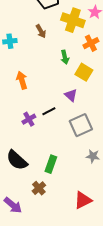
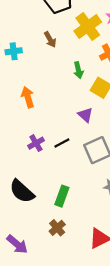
yellow cross: (73, 20) -> (88, 27), turned 35
black line: (49, 111) -> (62, 143), moved
brown cross: (39, 188) -> (57, 228), moved

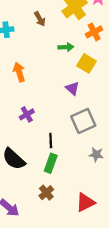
green arrow: (78, 70) -> (66, 47), turned -80
black line: (62, 143) -> (51, 140), moved, turned -64

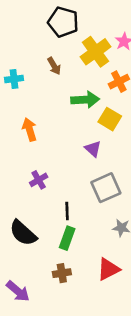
green arrow: (66, 47) -> (85, 100), size x1.5
brown cross: (46, 193) -> (62, 273), turned 32
red triangle: (85, 202) -> (108, 269), moved

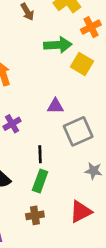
purple triangle: (93, 149) -> (55, 106), moved, turned -42

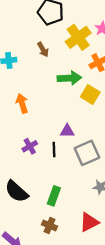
black line: (40, 154) -> (54, 150), moved
brown cross: (35, 215) -> (50, 226), turned 32

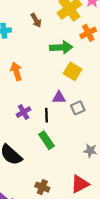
yellow square: (90, 95) -> (73, 71), moved
gray square: (87, 153) -> (78, 108), moved, size x0.6
green rectangle: (54, 196) -> (46, 140), moved, turned -54

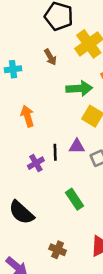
black line: (46, 115) -> (55, 152), moved
green rectangle: (46, 140) -> (74, 199), moved

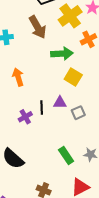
brown arrow: (50, 57) -> (37, 27), size x1.6
green rectangle: (74, 199) -> (66, 155), moved

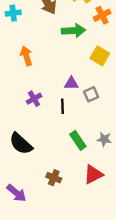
yellow square: (73, 77) -> (100, 56), moved
black line: (42, 108) -> (63, 106), moved

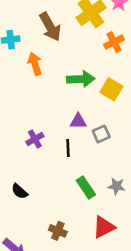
green arrow: (74, 31) -> (81, 79), moved
orange arrow: (26, 56) -> (35, 64), moved
black semicircle: (21, 144) -> (20, 191), size x0.6

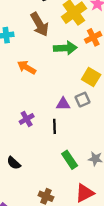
orange arrow: (35, 64) -> (27, 67), moved, turned -42
green arrow: (81, 79) -> (65, 48), moved
gray square: (101, 134) -> (82, 100), moved

